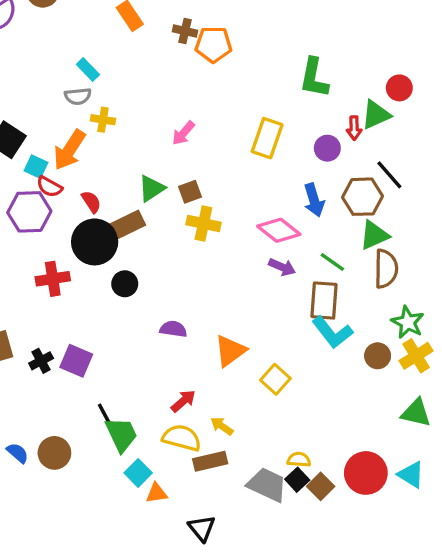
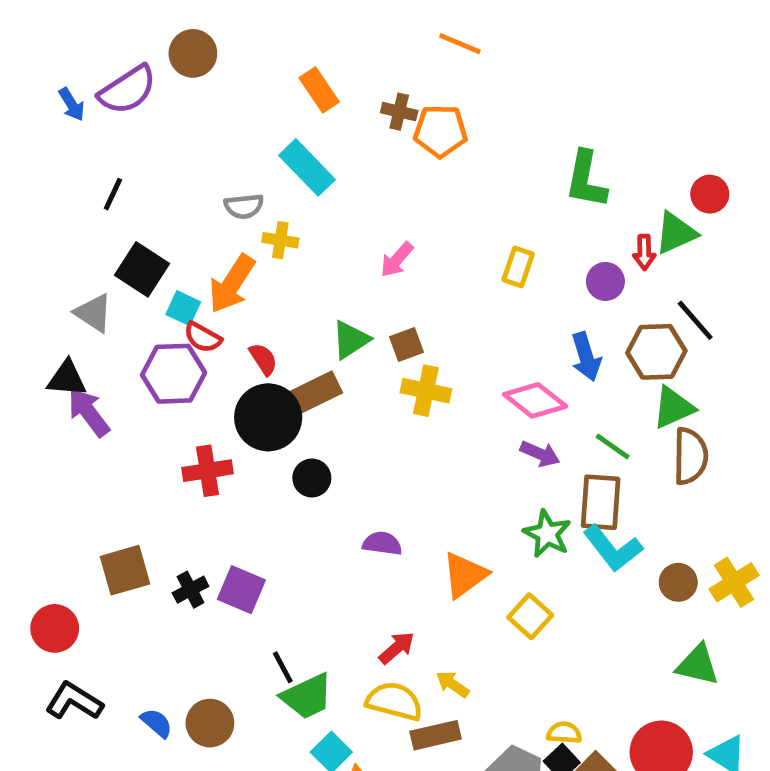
cyan rectangle: (88, 69) -> (307, 167), moved, size x1.6
yellow rectangle: (267, 138) -> (518, 267), size x0.7
green star: (408, 322) -> (547, 534), moved
green triangle: (416, 413) -> (698, 665), moved
green trapezoid: (121, 434) -> (307, 696), turned 90

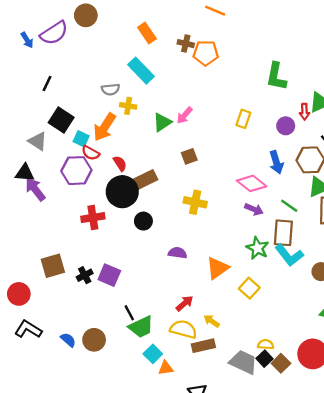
green triangle: (351, 340) -> (162, 122), moved
yellow cross: (426, 391) -> (195, 202), moved

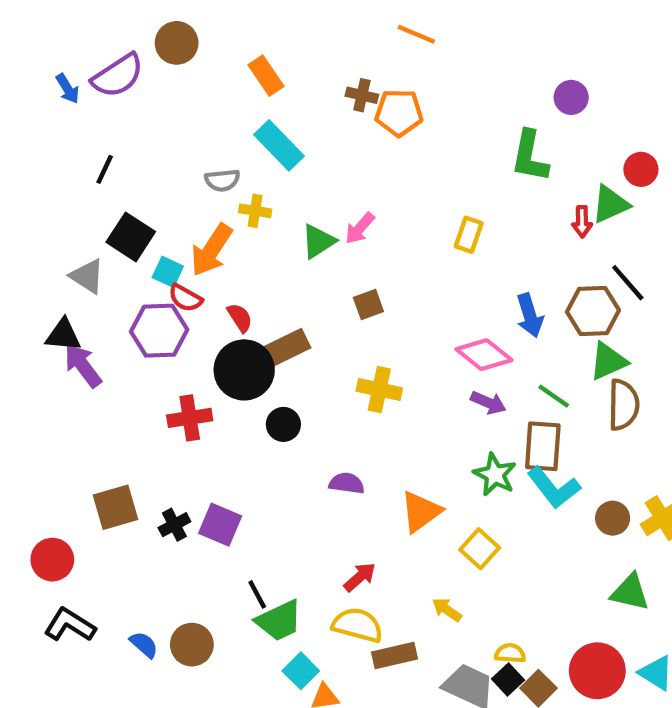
orange rectangle: (147, 33) -> (266, 76), moved
purple circle: (286, 126) -> (571, 97), moved
yellow arrow: (212, 321) -> (447, 610), moved

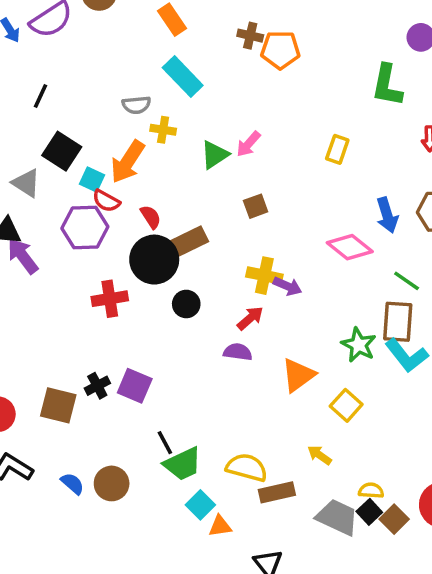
purple arrow: (488, 403) -> (288, 286), moved
brown square: (116, 507) -> (58, 405), moved, turned 30
red arrow: (360, 577) -> (250, 318), moved

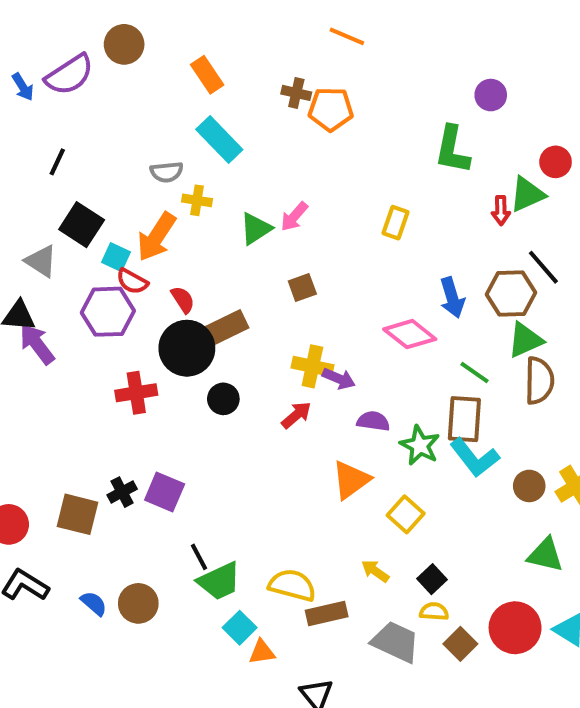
purple semicircle: (238, 352) -> (373, 421), moved
black square: (369, 512) -> (432, 579), moved

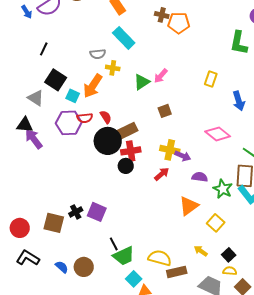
red semicircle: (132, 281) -> (85, 118), moved, turned -35
blue arrow: (452, 298) -> (239, 101), moved
red cross: (136, 393) -> (131, 151), moved

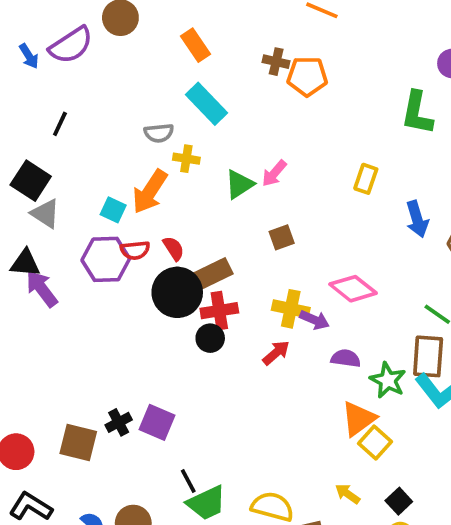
black square: (56, 80) -> (31, 181), moved
pink diamond: (218, 134) -> (353, 289), moved
orange triangle: (189, 206) -> (358, 419), moved

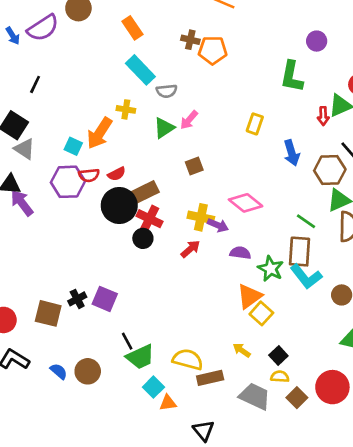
gray semicircle: (159, 133) -> (167, 91), moved
red semicircle: (174, 248) -> (117, 174), turned 96
red cross: (219, 311) -> (150, 219), turned 35

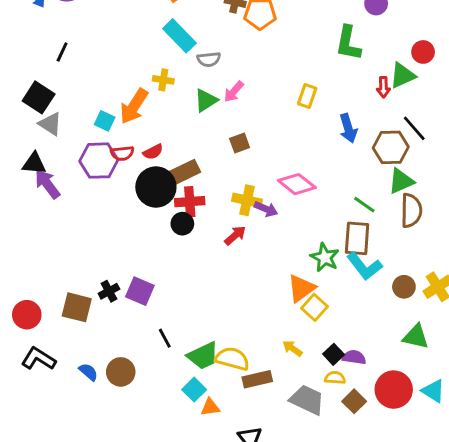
red cross: (150, 219) -> (190, 202), turned -30
purple semicircle: (240, 253) -> (354, 357), moved
green trapezoid: (140, 357) -> (203, 356), moved

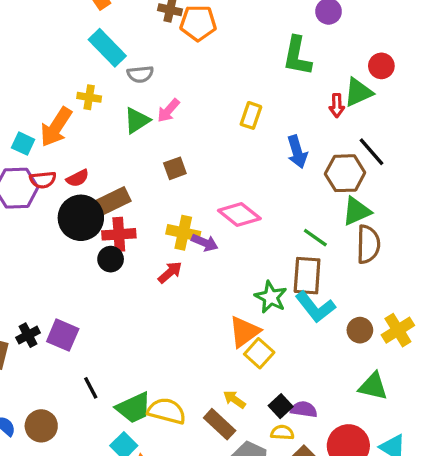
brown rectangle: (257, 379) -> (220, 424), moved, turned 56

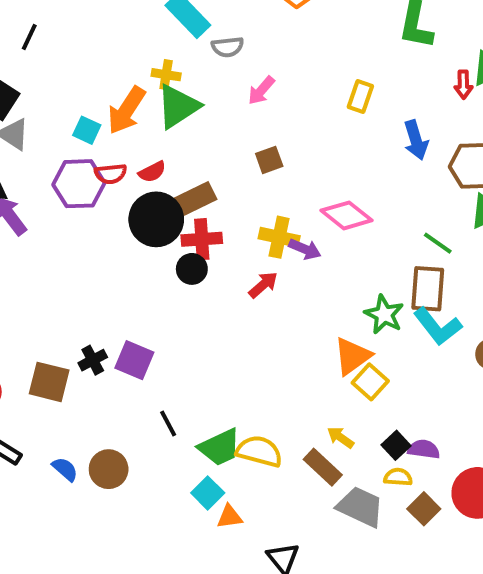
green triangle: (137, 120) -> (178, 106), moved, size x1.4

